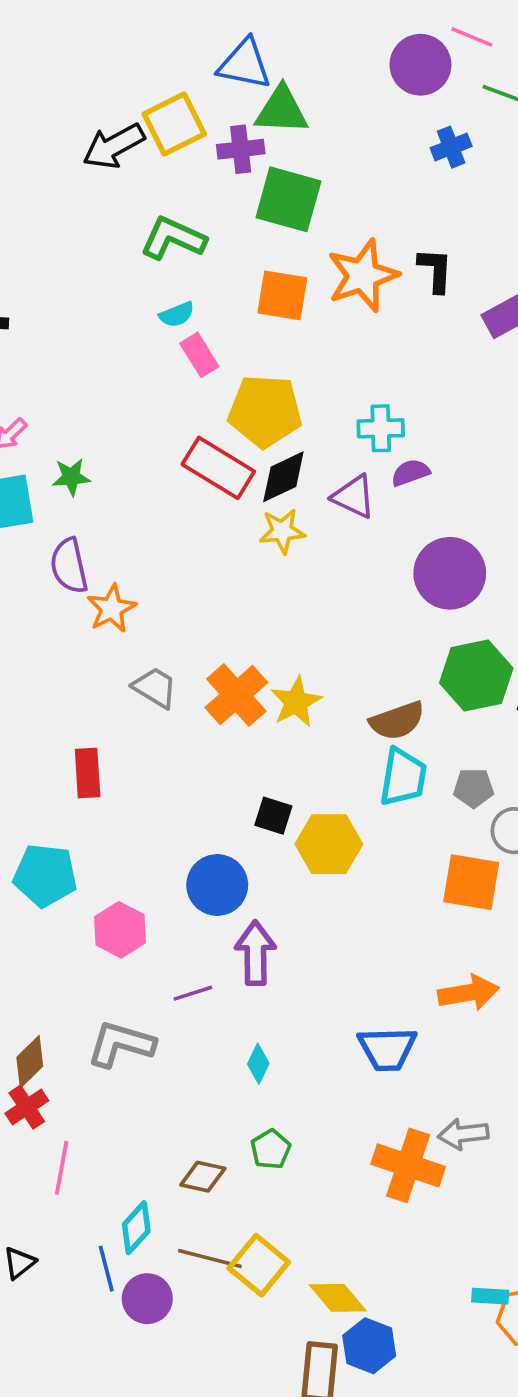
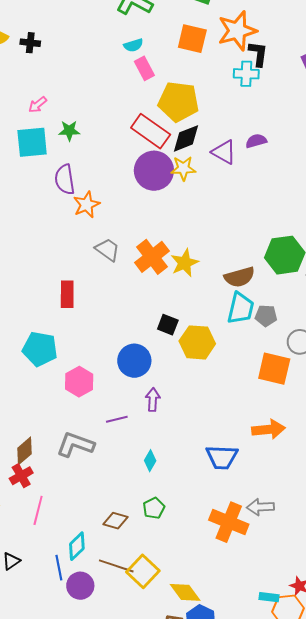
black L-shape: (435, 270) -> (258, 54), moved
cyan cross: (381, 428) -> (246, 74), moved
purple circle: (450, 573) -> (154, 171), moved
gray pentagon: (474, 788) -> (266, 316), moved
purple arrow: (255, 953) -> (153, 400), size x0.7

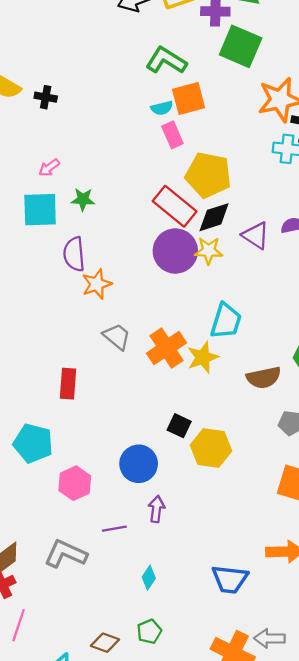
orange square: (192, 39) -> (189, 99), moved, turned -32
cyan trapezoid: (241, 308) -> (226, 321), moved

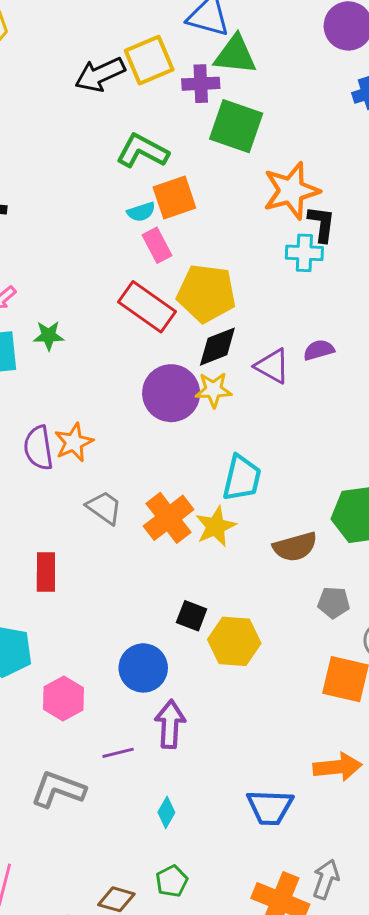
red rectangle: (175, 206) -> (147, 307), moved
purple semicircle: (74, 254) -> (38, 448), moved
purple arrow: (156, 509) -> (170, 724), size x1.4
gray arrow: (269, 638) -> (326, 879), turned 112

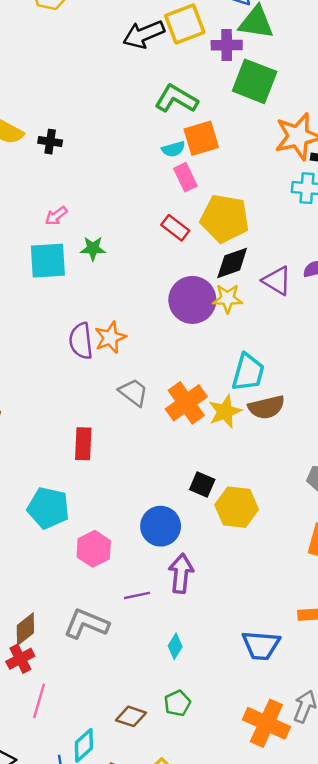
red rectangle: (147, 307) -> (175, 228), size x0.6
brown semicircle: (295, 547) -> (266, 407), moved

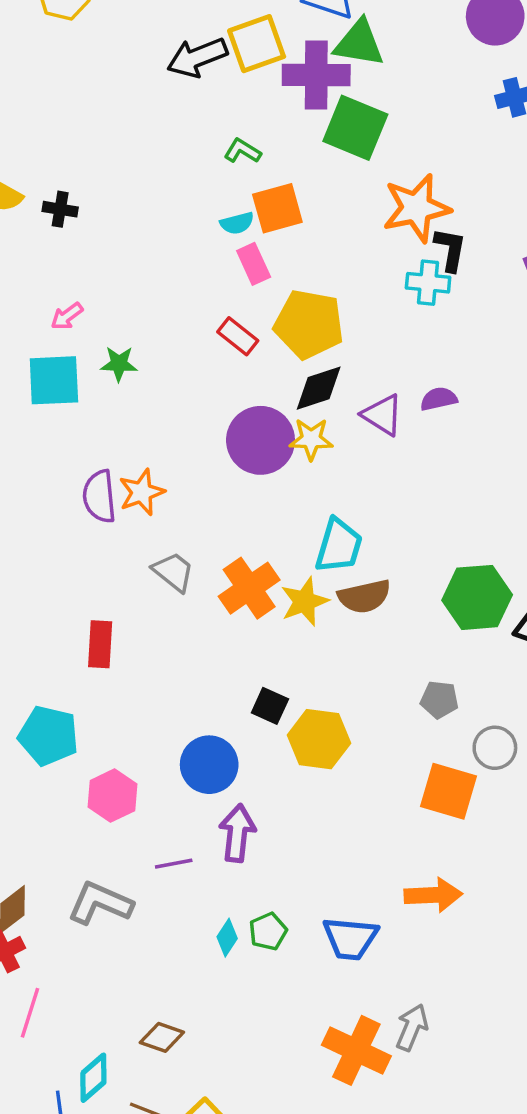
purple cross: (227, 45) -> (316, 75), size x1.5
green L-shape: (176, 99) -> (242, 151), size x0.6
green pentagon: (177, 703) -> (268, 931), moved

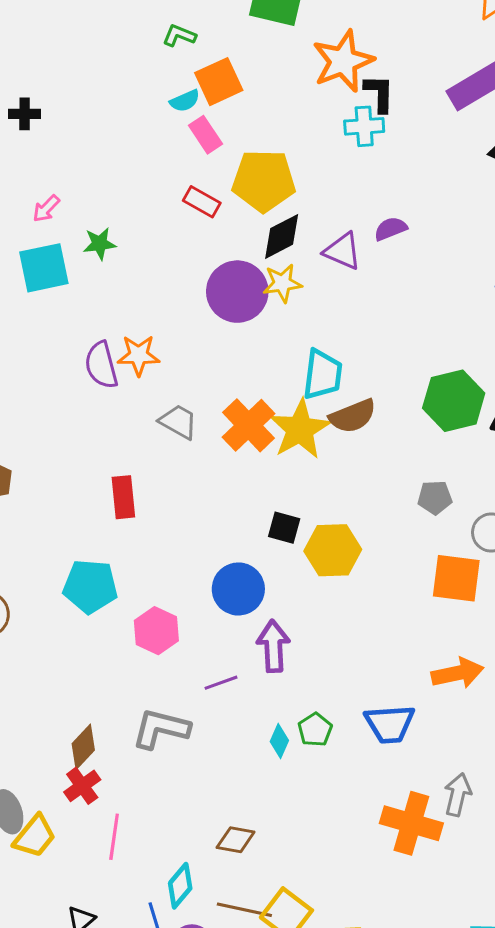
orange star: (142, 492) -> (138, 355), turned 30
yellow star: (305, 601) -> (300, 429), size x1.4

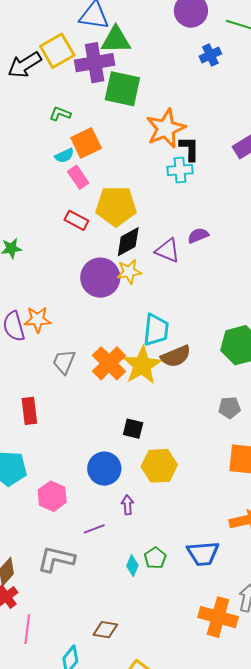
gray trapezoid: (178, 422) -> (64, 362), turned -96
yellow hexagon: (333, 550) -> (159, 466), moved
purple arrow: (273, 646) -> (127, 505), size x0.6

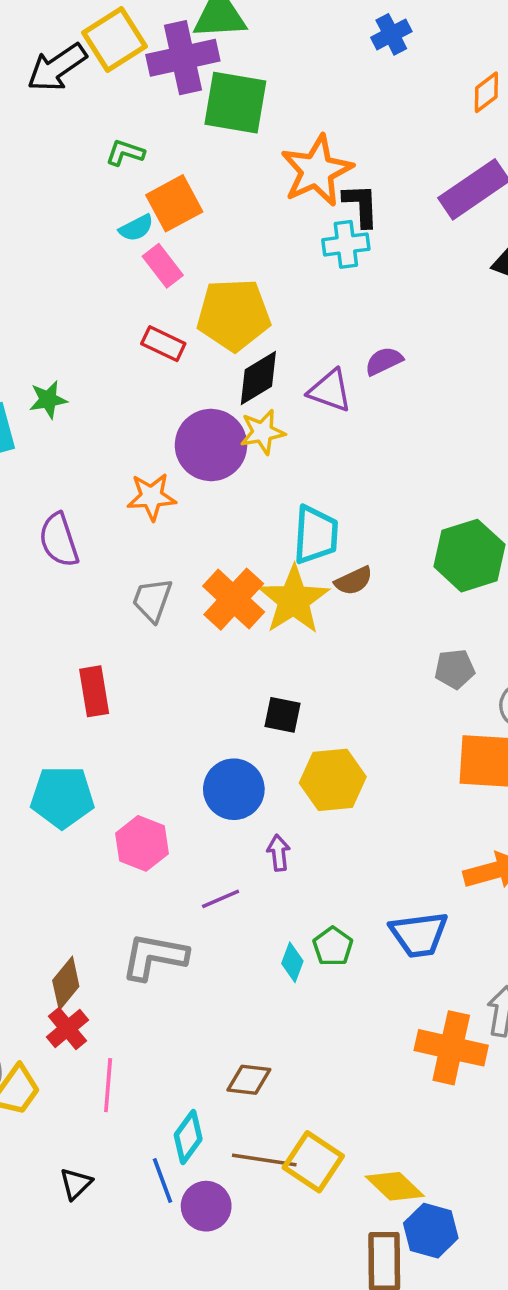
orange star: (38, 320) -> (152, 497), moved
brown semicircle: (176, 356) -> (354, 581), size x0.7

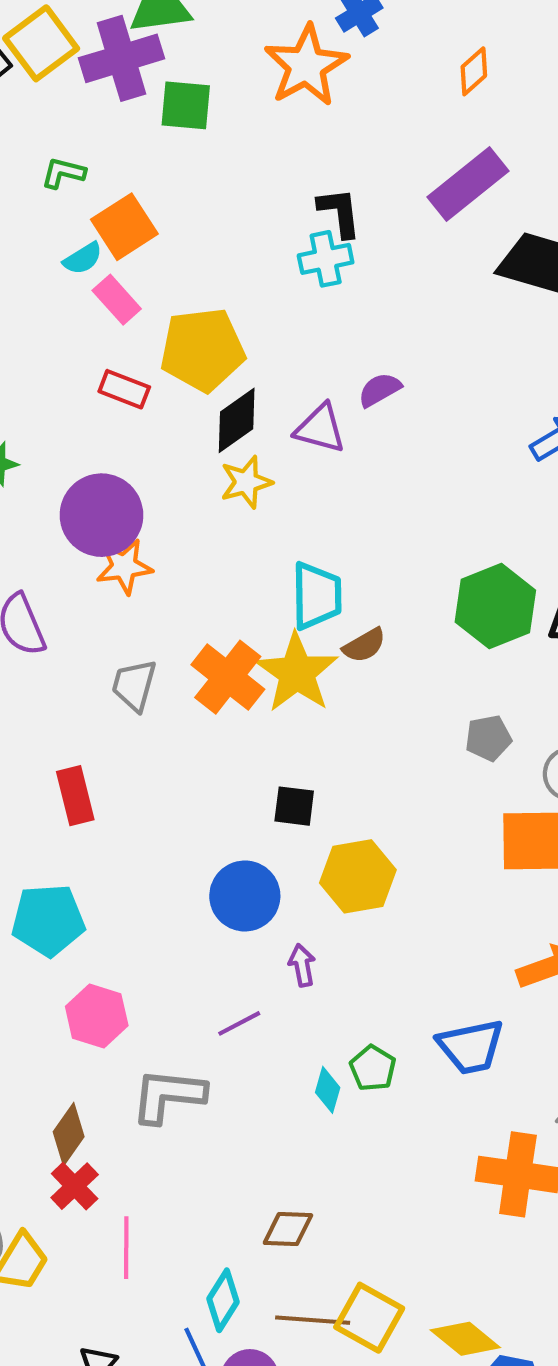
green square: (235, 103) -> (186, 105), size x0.7
orange star: (317, 171) -> (306, 66), moved
purple circle: (211, 445) -> (101, 515), moved
pink hexagon: (142, 843) -> (97, 1016), moved

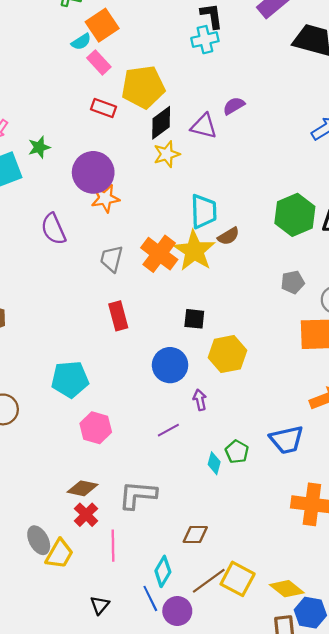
red rectangle: (75, 796) -> (118, 316), moved
gray L-shape: (168, 1096) -> (138, 495), moved
brown diamond: (69, 1134) -> (83, 488), turned 68
brown line: (313, 1320) -> (209, 581), turned -39

